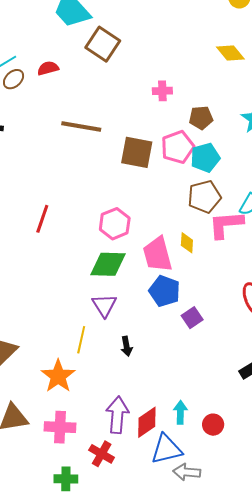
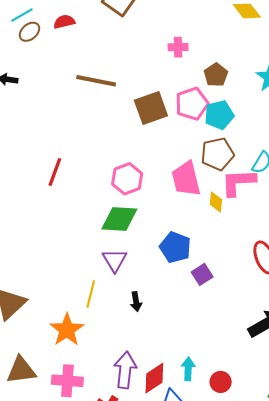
brown pentagon: (201, 118) -> (216, 75), turned -30
brown square: (137, 152) -> (151, 108), turned -32
yellow diamond: (187, 243) -> (216, 202), moved
pink trapezoid: (158, 254) -> (186, 179), moved

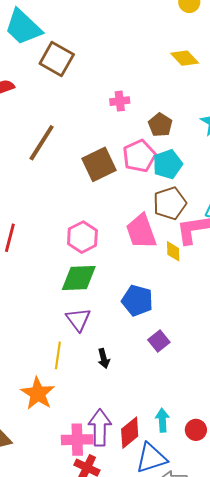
brown line: (96, 81) -> (42, 143), turned -63
purple square: (202, 274) -> (159, 341), moved
pink cross: (67, 381) -> (77, 440), moved

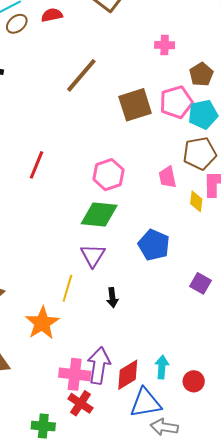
pink trapezoid: (141, 231) -> (167, 177), size x0.6
purple square: (159, 341) -> (201, 283), moved, turned -30

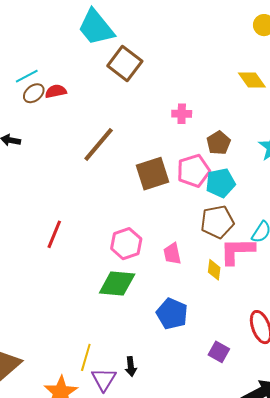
red semicircle: (52, 15) -> (56, 91), moved
pink trapezoid: (167, 177) -> (172, 254), moved
purple triangle: (93, 255) -> (104, 379), moved

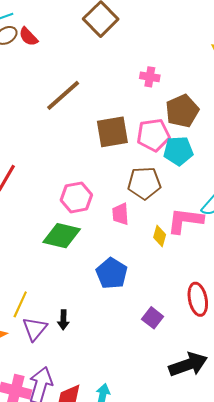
red semicircle: (56, 91) -> (28, 37), turned -130
brown pentagon: (219, 143) -> (182, 111), size x1.4
brown pentagon: (217, 222) -> (144, 183), moved

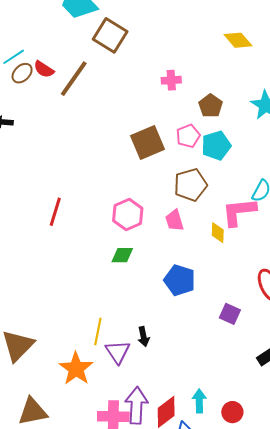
brown line: (63, 95) -> (74, 79), moved
brown pentagon: (182, 111) -> (211, 106), size x0.7
pink pentagon: (153, 135) -> (188, 136), size x0.7
green diamond: (62, 236) -> (122, 255), size x0.6

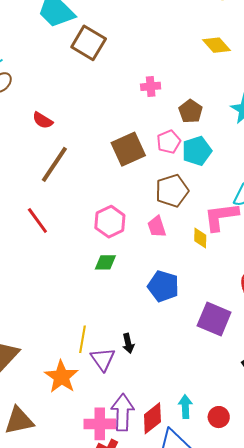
red semicircle: (44, 69) -> (43, 120), moved
brown line: (74, 79) -> (54, 164), moved
red line: (55, 212) -> (37, 220), turned -52
purple square: (230, 314) -> (214, 319), size x1.6

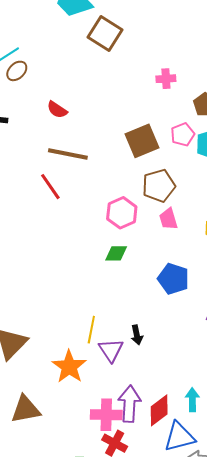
brown line: (54, 164) -> (68, 154), turned 66
brown pentagon: (172, 191) -> (159, 186), moved
red line: (37, 220) -> (50, 187), moved

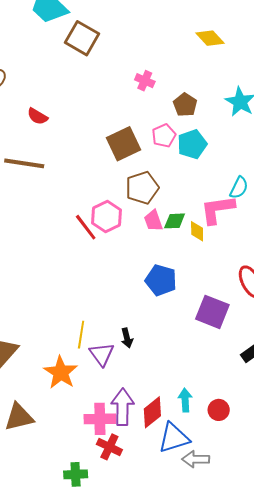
pink cross: (166, 79) -> (145, 81), turned 30
brown line: (68, 154) -> (24, 163), moved
red line: (50, 187) -> (86, 227), moved
green diamond: (116, 253) -> (175, 221), moved

